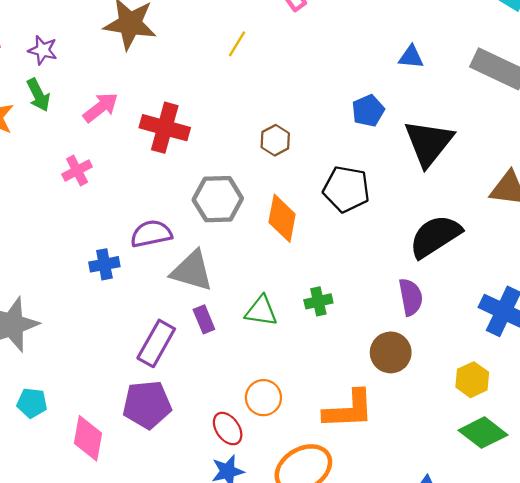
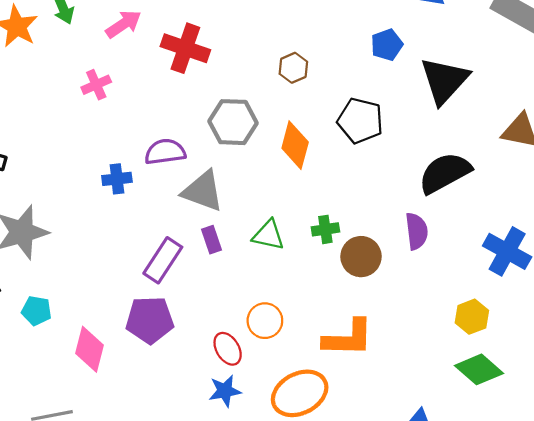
brown circle: (391, 352) -> (361, 257), moved

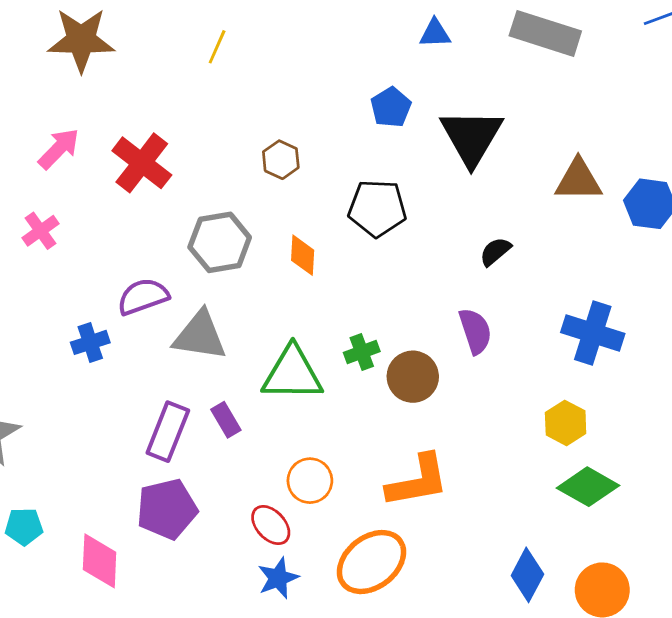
red cross: (185, 48) -> (142, 163), turned 30
orange diamond: (295, 145) -> (303, 255), size x0.7
black semicircle: (445, 173) -> (495, 252), size x0.5
green triangle: (268, 235) -> (292, 374), size x1.5
purple rectangle: (211, 240) -> (226, 420), moved

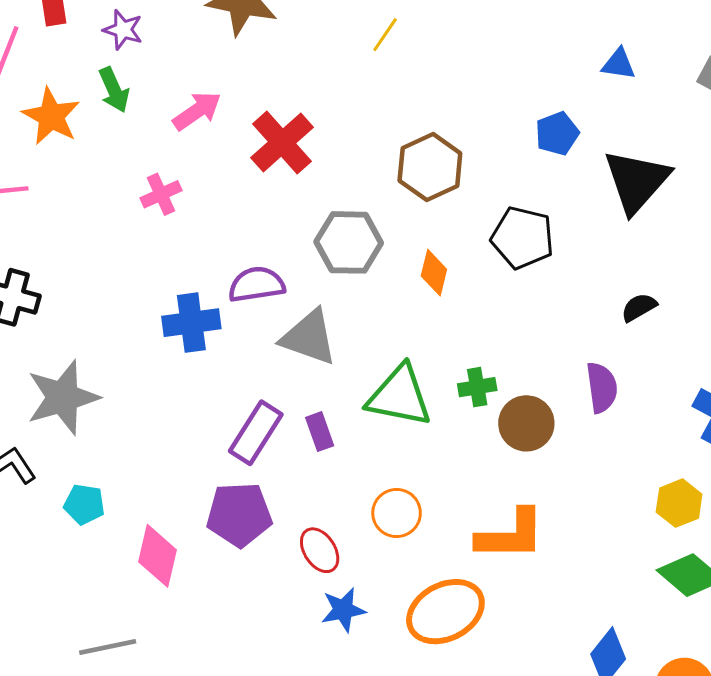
brown hexagon: (281, 160) -> (430, 167), size x1.6
blue cross: (90, 342) -> (191, 323), size x1.4
red ellipse: (271, 525) -> (320, 550), moved

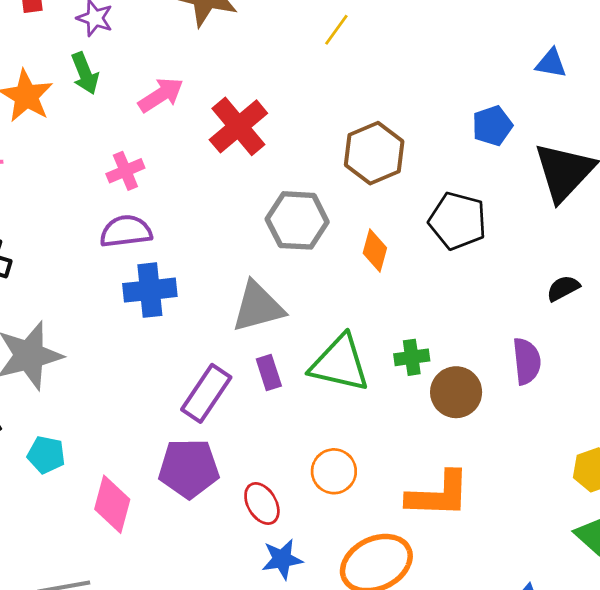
purple semicircle: (257, 284) -> (126, 231), moved
gray triangle: (309, 337) -> (258, 307), turned -36
purple rectangle: (320, 432) -> (269, 373), moved

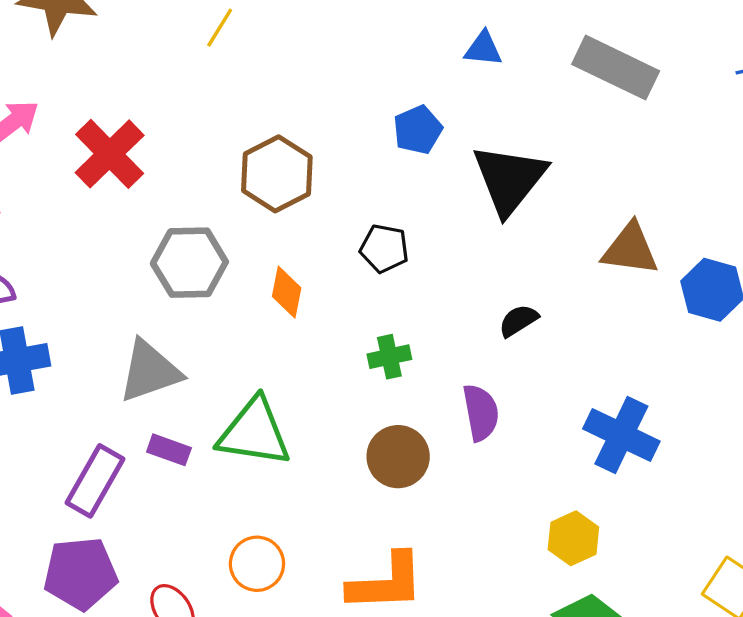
black pentagon: (458, 221) -> (384, 248), size x0.7
green cross: (412, 357) -> (389, 357), moved
purple rectangle: (269, 373) -> (169, 450), turned -48

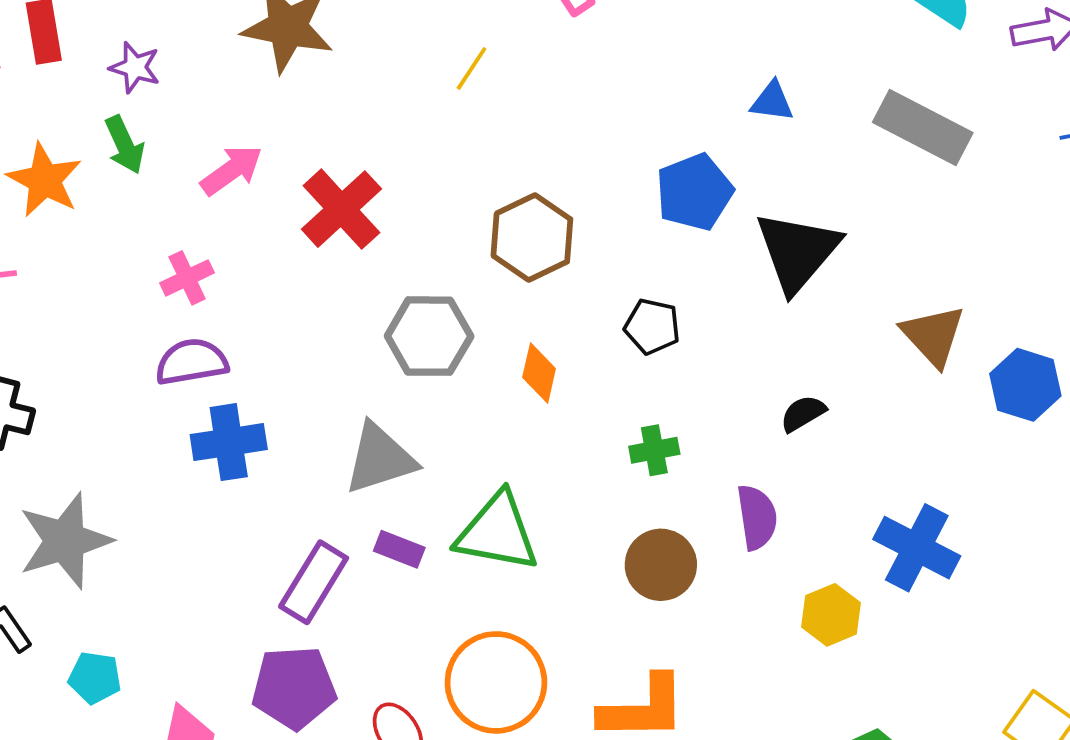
blue pentagon: (418, 130) -> (694, 192), size x1.4
brown triangle: (630, 249) -> (933, 336), turned 38
yellow hexagon: (573, 538) -> (831, 615), moved
orange circle: (257, 564) -> (496, 682), size x1.6

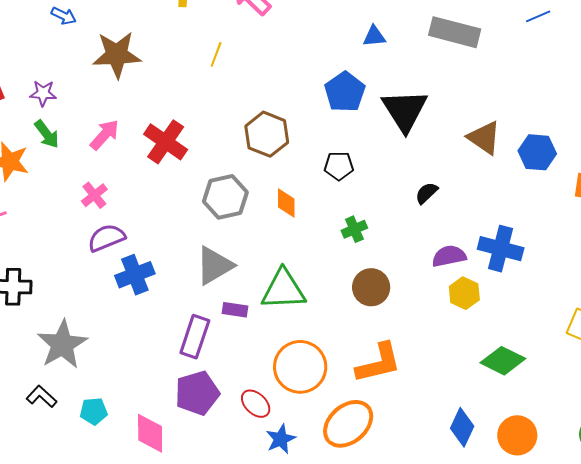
purple semicircle: (757, 517) -> (449, 256), moved, turned -80

